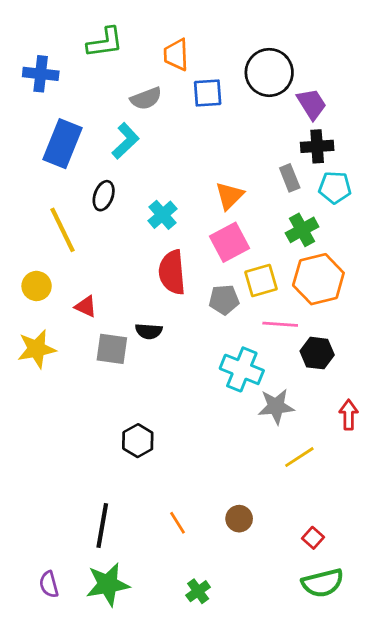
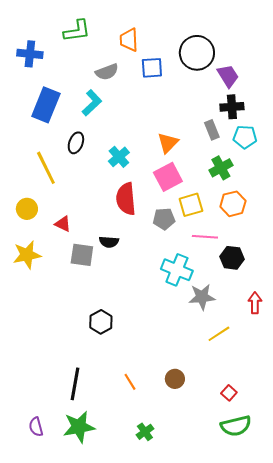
orange hexagon: (318, 279) -> (233, 204), size x0.7

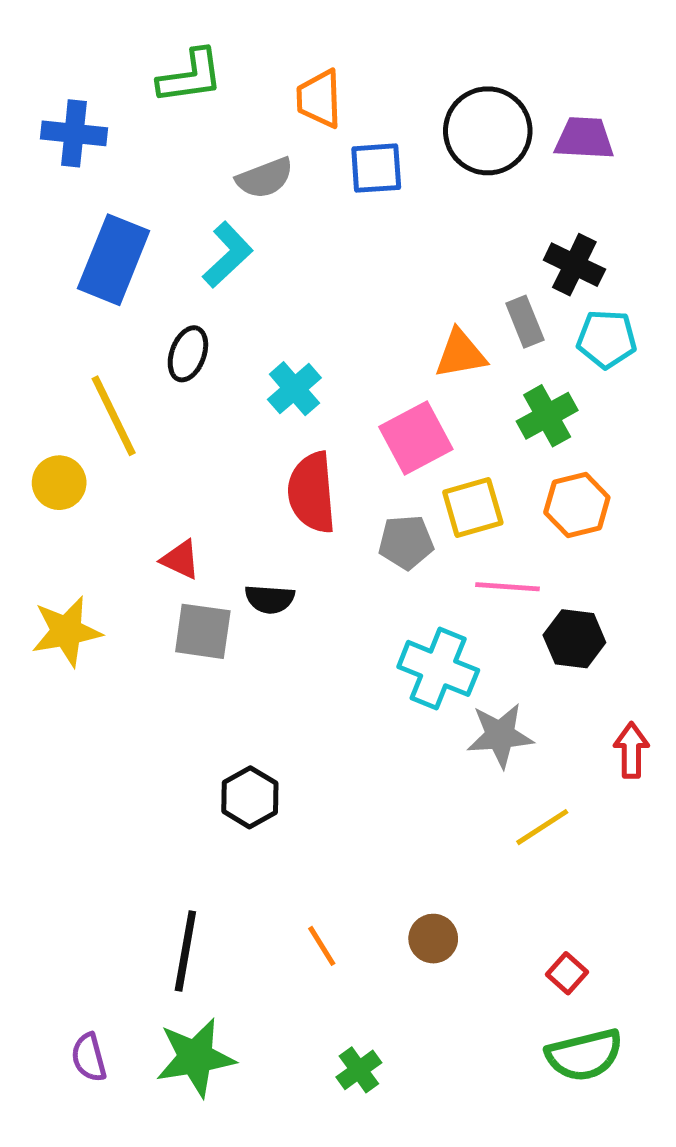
purple trapezoid: (228, 76) -> (584, 138), moved, turned -55
black cross: (232, 107) -> (574, 265), turned 30
orange triangle: (168, 143) -> (460, 354), moved, turned 35
yellow circle: (27, 209) -> (59, 483), moved
red triangle: (63, 224) -> (181, 559), moved

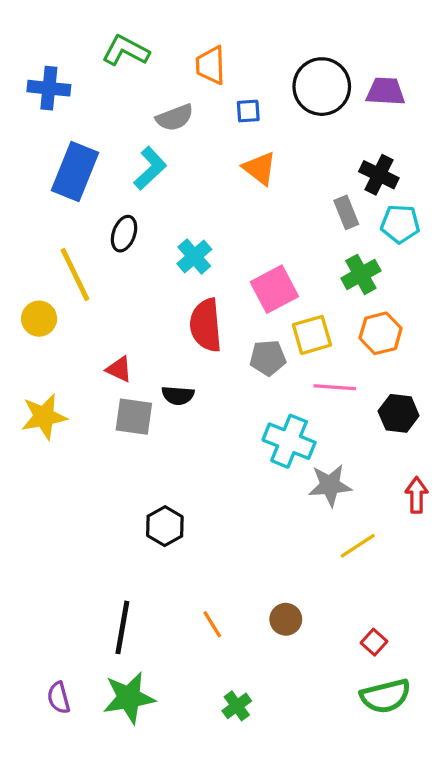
green L-shape: (190, 76) -> (126, 51), turned -144
blue square: (376, 168) -> (248, 111), size x0.7
orange triangle: (460, 354) -> (260, 168), moved, turned 48
black hexagon: (574, 639) -> (399, 413), moved

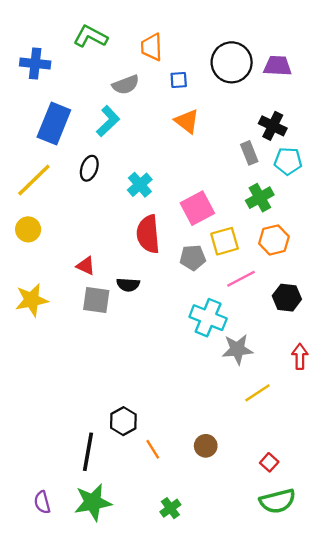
yellow line: (75, 274) -> (34, 180), moved, turned 72
pink line: (335, 387) -> (241, 279), turned -32
black hexagon: (165, 526) -> (123, 421), moved

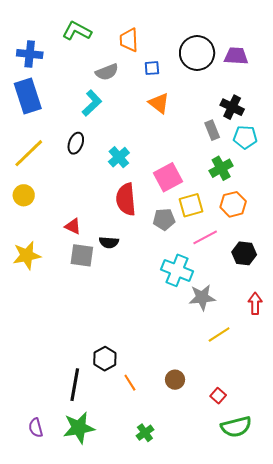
blue rectangle: (54, 124) -> (28, 96), moved, turned -40
red square: (269, 462) -> (218, 396), moved

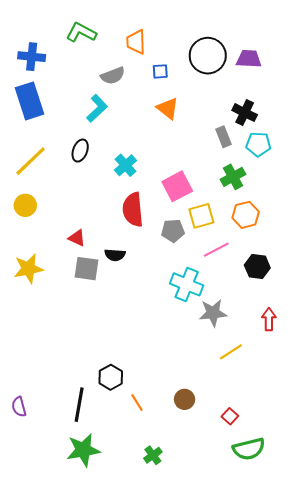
purple semicircle: (36, 428) -> (19, 407), moved

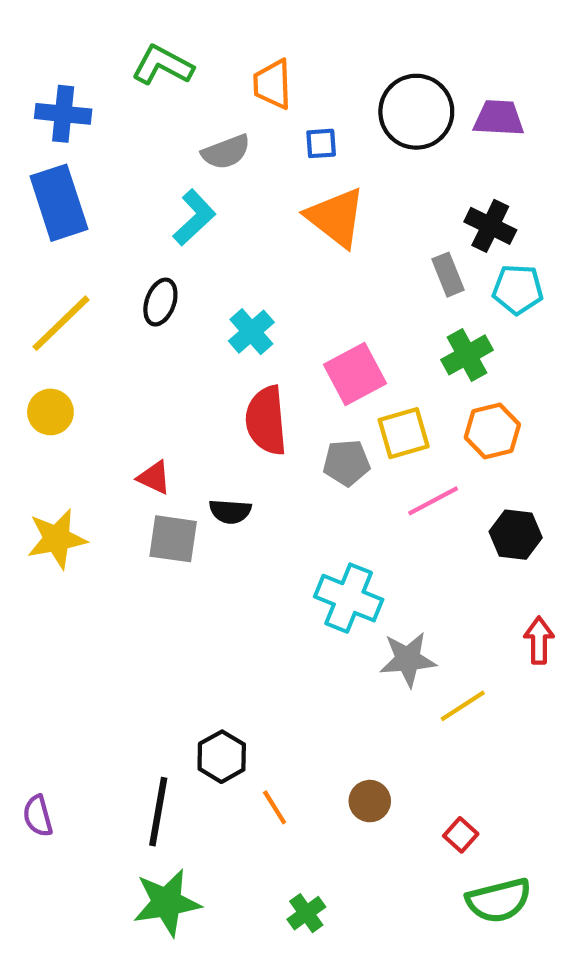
orange triangle: (168, 108) -> (336, 217), size x1.4
cyan cross: (187, 284) -> (349, 598), moved
gray star: (213, 313) -> (408, 659), moved

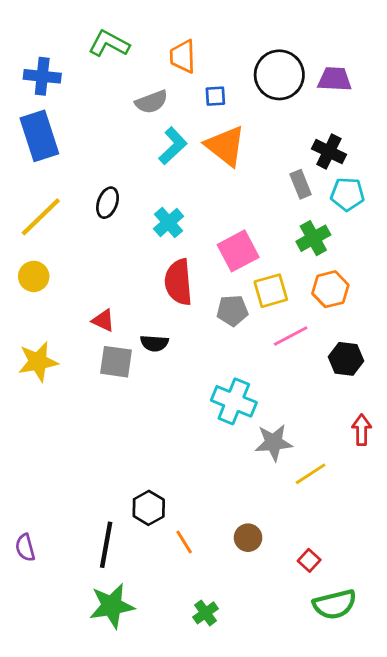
cyan L-shape: (194, 217) -> (173, 146), moved

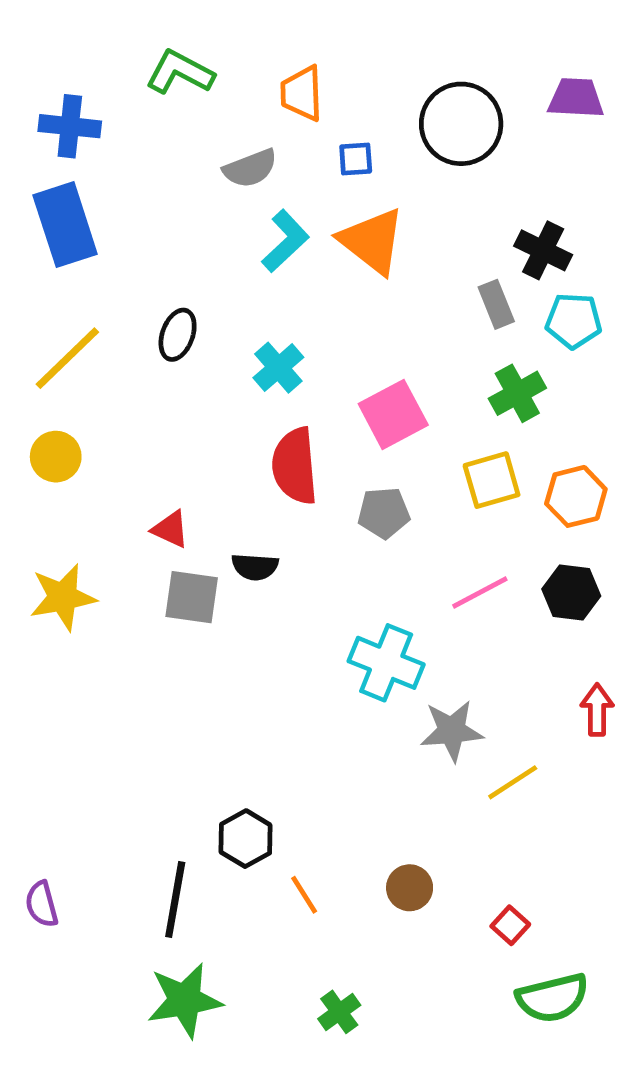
purple trapezoid: (335, 79) -> (576, 98), moved
orange hexagon: (330, 289) -> (576, 496), moved
yellow square: (271, 291) -> (492, 480), moved
pink line: (291, 336) -> (480, 593), moved

